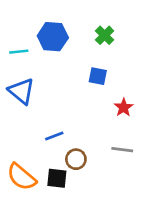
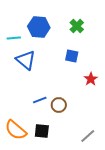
blue triangle: (21, 91) -> (26, 60), moved
gray line: (122, 150) -> (88, 136), moved, turned -49
brown circle: (76, 159) -> (59, 105), moved

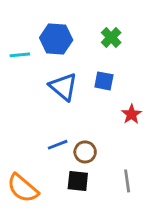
blue triangle: (26, 60) -> (63, 87), moved
black square: (42, 131) -> (78, 181), moved
gray line: (88, 136) -> (127, 181), moved, turned -56

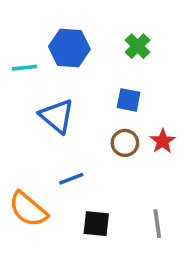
blue triangle: (63, 87) -> (57, 116), moved
brown circle: (85, 152) -> (125, 143), moved
orange semicircle: (23, 188) -> (28, 209), moved

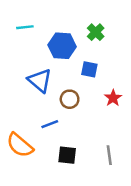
blue hexagon: (69, 48) -> (62, 46), moved
cyan line: (25, 68) -> (25, 27), moved
brown circle: (125, 143) -> (70, 99), moved

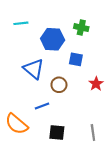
green cross: (96, 32) -> (81, 28), turned -32

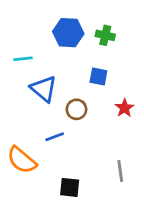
cyan line: (21, 23) -> (23, 59), moved
blue hexagon: (53, 39) -> (68, 33), moved
black square: (57, 132) -> (70, 187), moved

